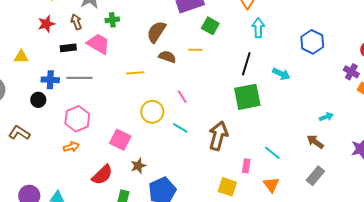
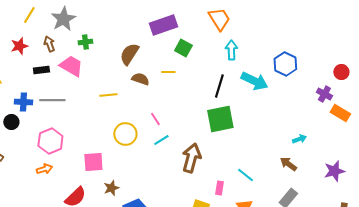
cyan arrow: (281, 74) -> (254, 81), moved, size x1.5
cyan line: (180, 128) -> (161, 140), moved, turned -63
pink square: (120, 140) -> (93, 162), turned -30

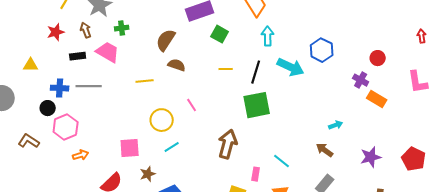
yellow line: (168, 72) -> (226, 69), moved
cyan line: (161, 140) -> (172, 147), moved
pink hexagon: (50, 141) -> (66, 127), moved

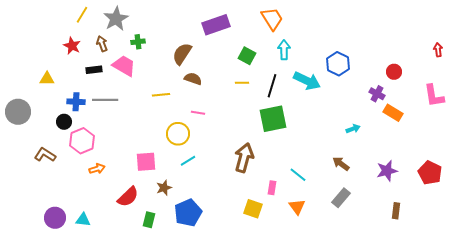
red star: (56, 32) -> (72, 46), turned -30
green square: (220, 34) -> (247, 56), moved
pink line: (192, 105) -> (198, 113), moved, turned -48
cyan arrow: (336, 125) -> (353, 129), moved

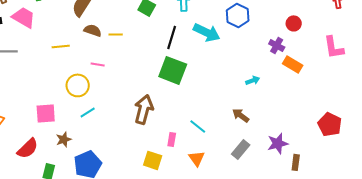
yellow line: (242, 83) -> (116, 34), moved
green square: (273, 119) -> (173, 70), turned 32
purple star: (387, 171) -> (278, 143), moved

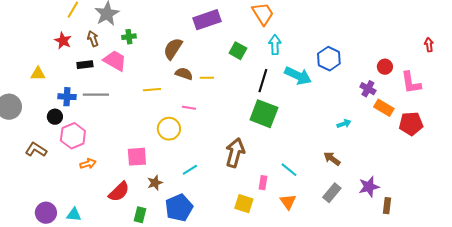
pink L-shape: (334, 47) -> (411, 83), moved
cyan line: (88, 112) -> (190, 170), moved
red pentagon: (330, 124) -> (411, 124), moved, turned -30

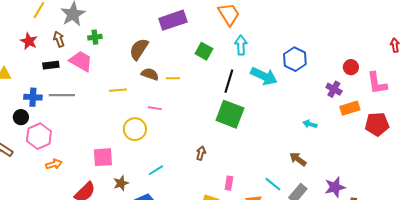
orange rectangle: (384, 108) -> (350, 108), turned -48
cyan arrow: (344, 124) -> (310, 124), turned -144
brown arrow: (235, 153) -> (201, 153), size x0.5
cyan line: (289, 170) -> (273, 184), moved

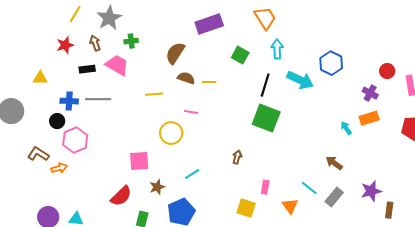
red star: (29, 41) -> (65, 45), turned 30
orange rectangle: (350, 108) -> (369, 118), moved
cyan arrow: (310, 124) -> (346, 128), turned 40
orange arrow: (54, 164) -> (59, 168), moved

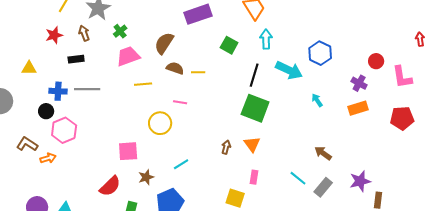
green cross: (131, 41) -> (120, 31), turned -32
pink trapezoid: (117, 65) -> (128, 56), moved, turned -50
cyan arrow: (346, 128) -> (317, 100), moved
orange triangle: (290, 206) -> (252, 144), moved

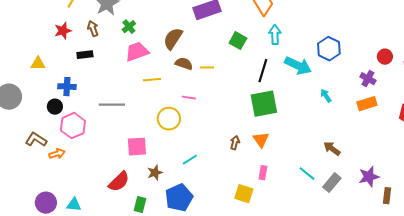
gray line: (87, 89) -> (112, 105), moved
green square: (255, 108) -> (264, 104), turned -32

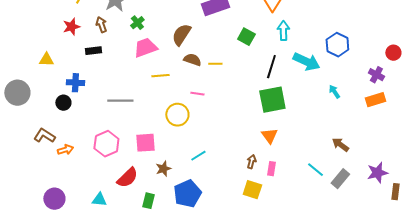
pink hexagon: (73, 126) -> (106, 144), moved
brown arrow: (235, 143) -> (251, 162), moved
cyan triangle: (74, 205) -> (99, 200), moved

